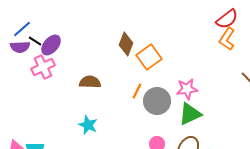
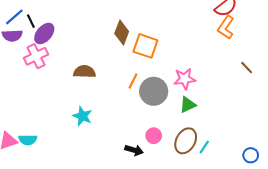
black line: (35, 41) -> (31, 21), moved, turned 32
orange square: (149, 57) -> (145, 46), turned -35
green triangle: (190, 114) -> (188, 105), size x0.7

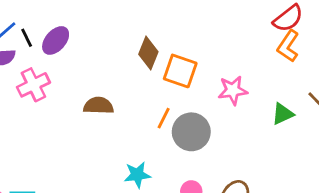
purple ellipse: (44, 33) -> (56, 40), moved
pink star: (185, 79) -> (233, 90), moved
green triangle: (188, 105) -> (283, 114), moved
cyan star: (82, 116) -> (137, 175), moved, turned -30

